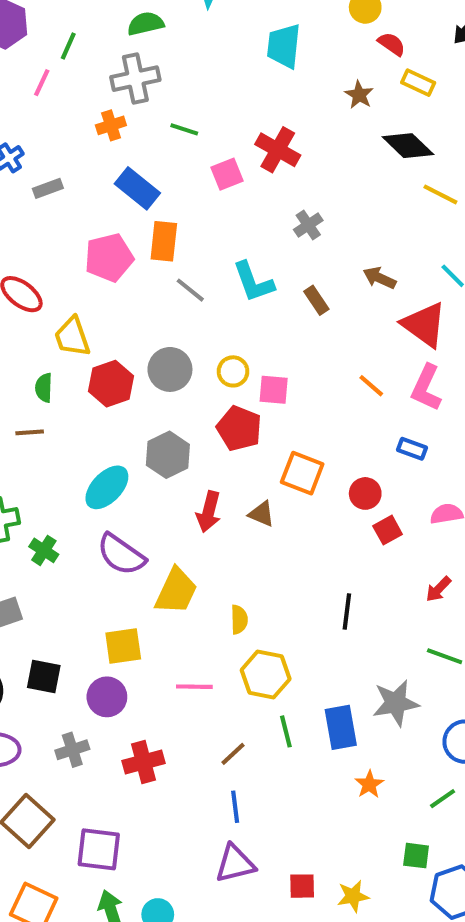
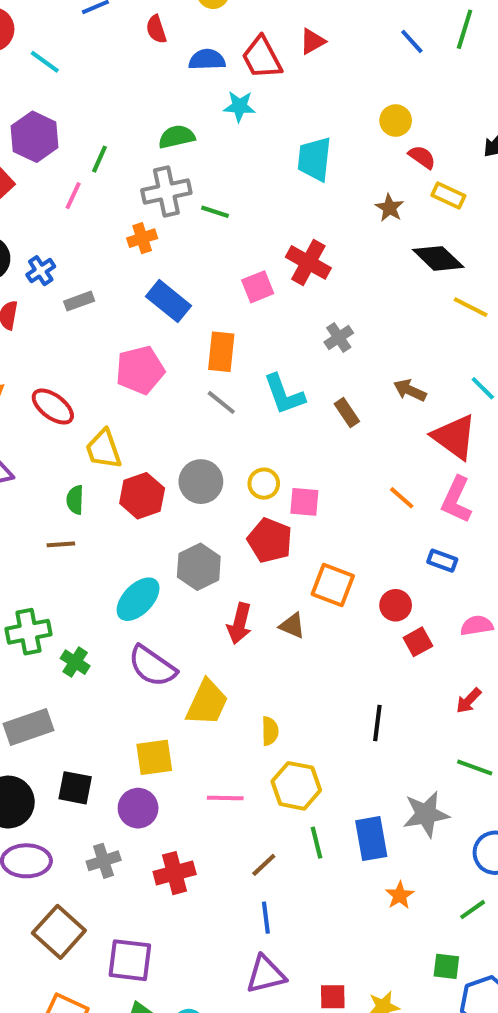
green line: (184, 129) -> (215, 212), moved
orange rectangle: (164, 241) -> (221, 352), moved

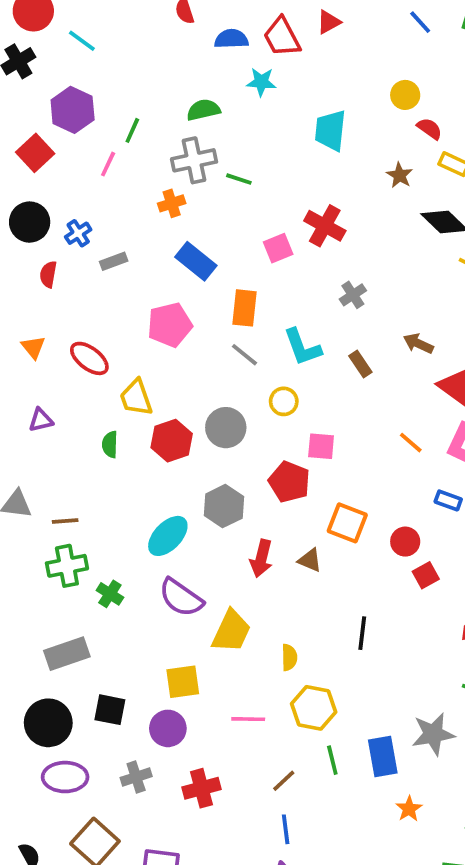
yellow circle: (264, 484) -> (284, 401), moved
brown line: (61, 544) -> (65, 521), moved
black line: (377, 723) -> (362, 633), moved

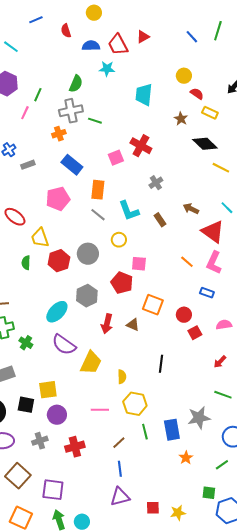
green semicircle: (203, 110) -> (76, 84), turned 126
yellow square: (183, 682) -> (48, 390), moved

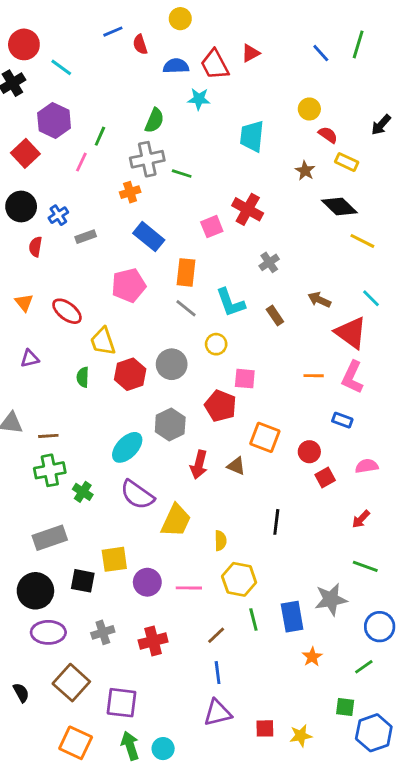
blue line: (36, 20) -> (113, 32), moved
orange line: (187, 262) -> (314, 376), turned -40
purple circle: (57, 415) -> (147, 582), moved

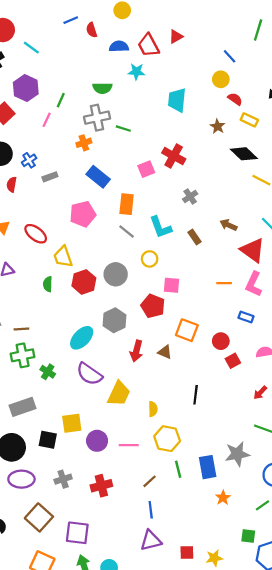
blue line: (321, 53) -> (230, 56), moved
green semicircle: (154, 120) -> (102, 88), turned 66

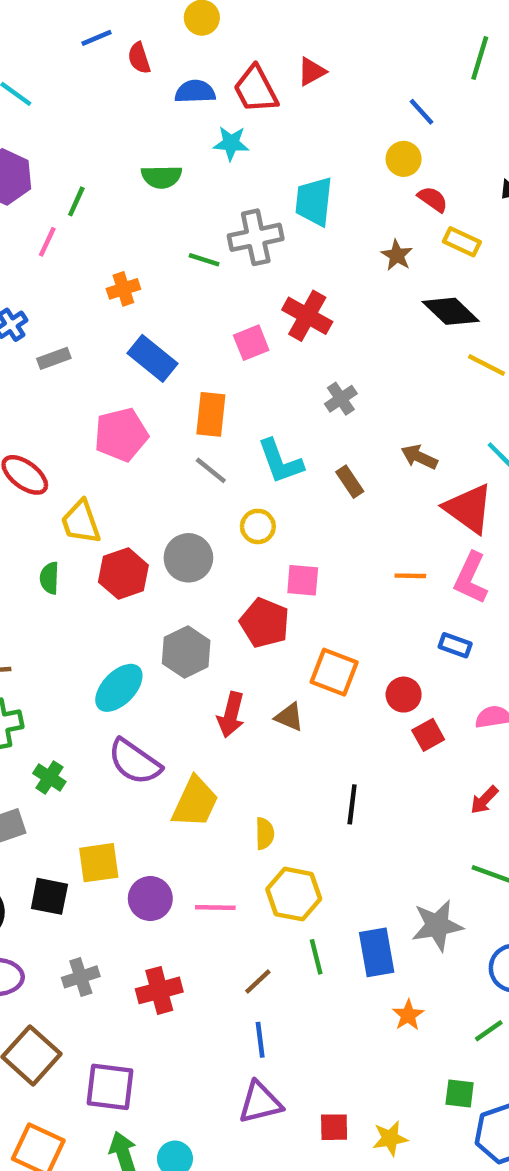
gray cross: (97, 118) -> (256, 237), moved
green cross: (48, 372) -> (49, 777), moved

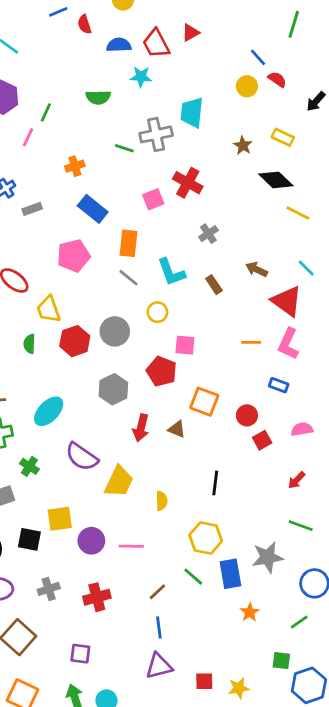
red semicircle: (433, 199) -> (277, 79), moved
cyan ellipse: (119, 688) -> (49, 411), moved
yellow hexagon: (294, 894) -> (206, 538), moved
green line: (316, 957) -> (193, 577), turned -35
purple square: (110, 1087) -> (80, 654), moved, size x0.7

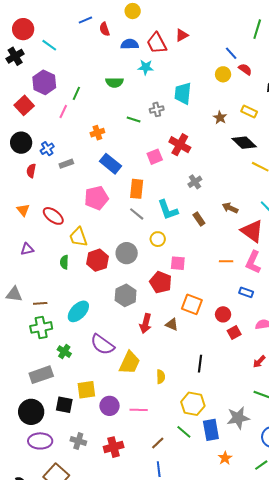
gray cross: (156, 134) -> (157, 109), size x0.6
gray cross: (49, 589) -> (78, 441), turned 35

